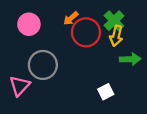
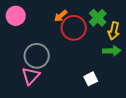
pink circle: (29, 24) -> (16, 16), moved
yellow arrow: (116, 36) -> (114, 31), moved
pink triangle: (20, 86) -> (31, 76), moved

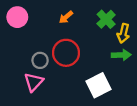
red circle: (74, 28) -> (66, 53), moved
gray circle: (37, 56) -> (40, 60), size x0.6
white square: (91, 79) -> (98, 85), size x1.6

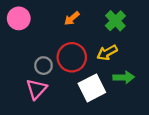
yellow arrow: (123, 33) -> (107, 53), moved, turned 48
green arrow: (121, 55) -> (124, 77), moved
white square: (98, 85) -> (92, 88), moved

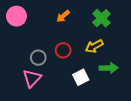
red circle: (72, 57) -> (63, 50), size x0.6
white square: (92, 88) -> (81, 77), size x0.7

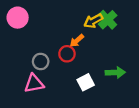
orange arrow: (63, 16) -> (77, 41), moved
yellow arrow: (94, 46) -> (93, 21), moved
pink triangle: (32, 78) -> (34, 83), turned 36

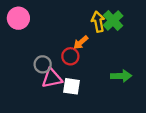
yellow arrow: (93, 21) -> (98, 22), turned 108
white square: (86, 82) -> (71, 86), moved, turned 35
pink triangle: (34, 83) -> (52, 78), moved

